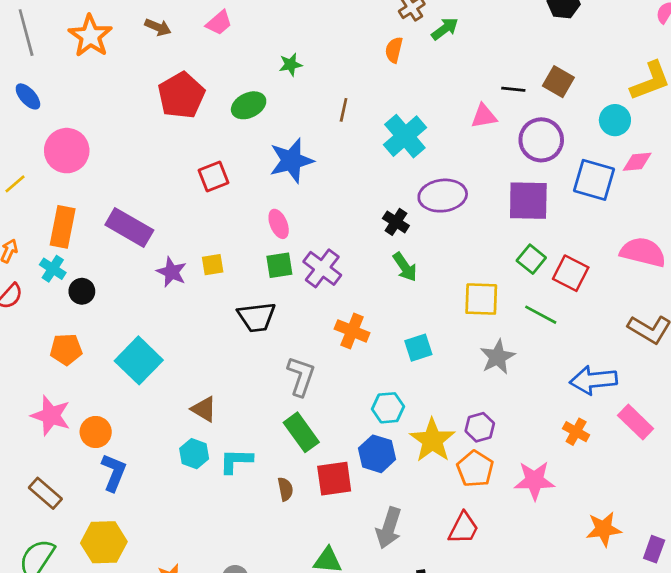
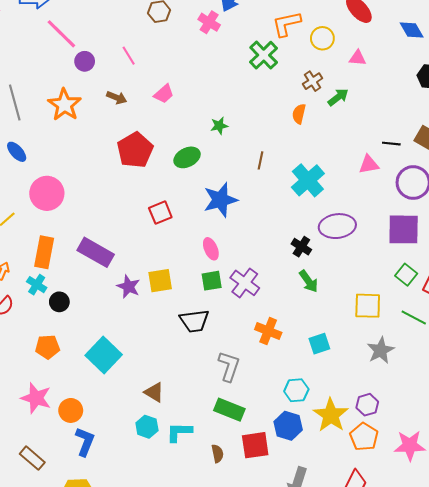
yellow square: (213, 265) -> (160, 281), size x1.4
green rectangle: (301, 432) -> (229, 410), turned -32

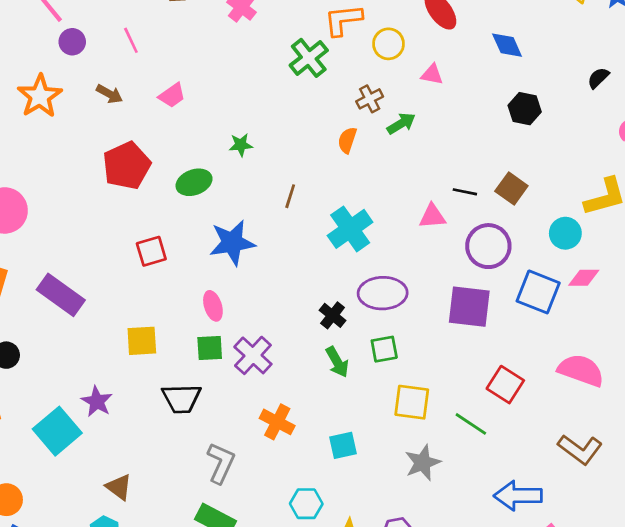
green square: (406, 275) -> (384, 349), moved, turned 35
purple star: (129, 287) -> (97, 401), moved

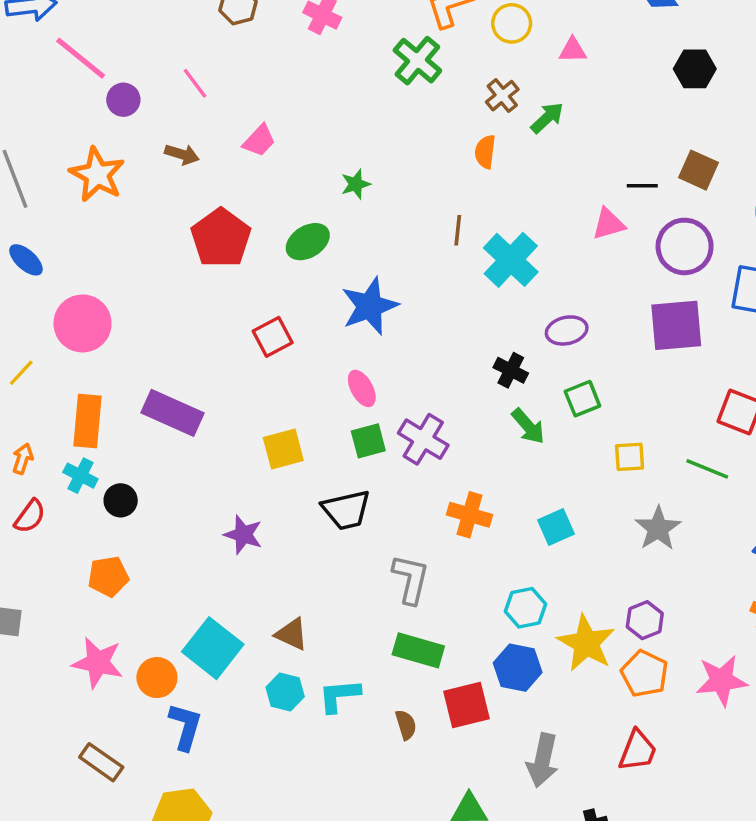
brown line: (290, 196) -> (458, 230), moved
purple ellipse: (383, 293) -> (567, 330), size x0.7
yellow square: (412, 402) -> (630, 457), size x0.7
cyan square: (57, 431) -> (213, 648), moved

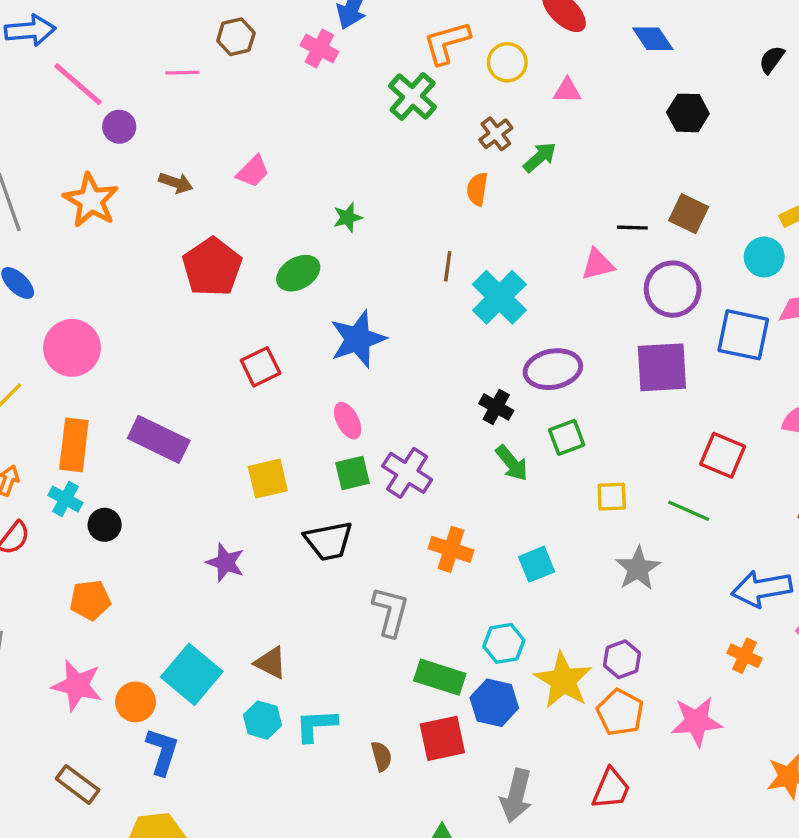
pink line: (195, 83) -> (182, 73), moved, turned -56
purple ellipse: (567, 330) -> (553, 369), size x1.4
green rectangle: (418, 650) -> (440, 677), moved

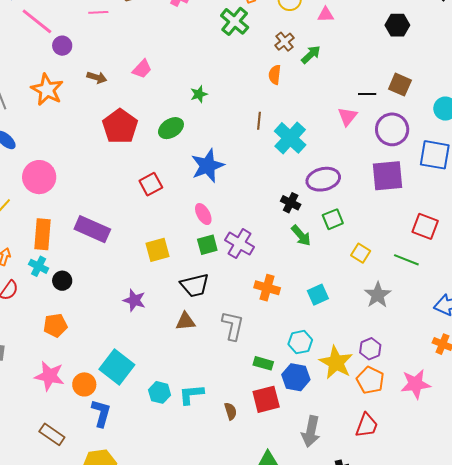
pink triangle: (598, 264) -> (347, 116), turned -35
yellow square: (612, 497) -> (361, 253), turned 36
brown triangle: (271, 663) -> (185, 321), moved, turned -30
green rectangle: (440, 677) -> (263, 363), size x0.7

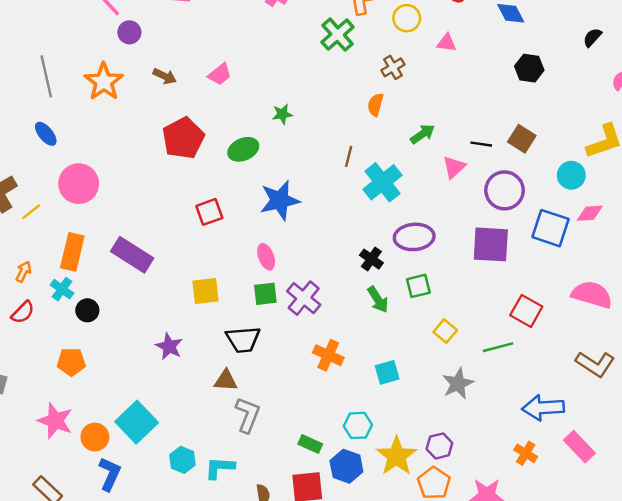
green arrow: (311, 55) -> (422, 134), moved
green line: (406, 260) -> (498, 347), turned -45
gray L-shape: (233, 326) -> (248, 415), moved

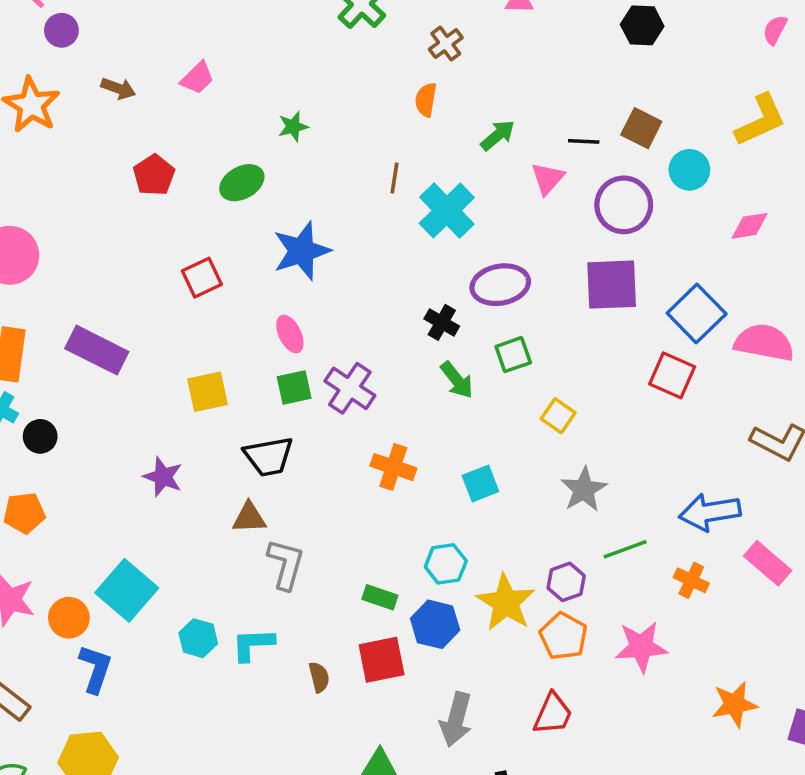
red pentagon: (183, 138) -> (154, 175), size x0.7
cyan circle: (571, 175) -> (689, 170), moved
blue square: (550, 228) -> (697, 313), moved, turned 33
green line: (498, 347) -> (625, 549), moved

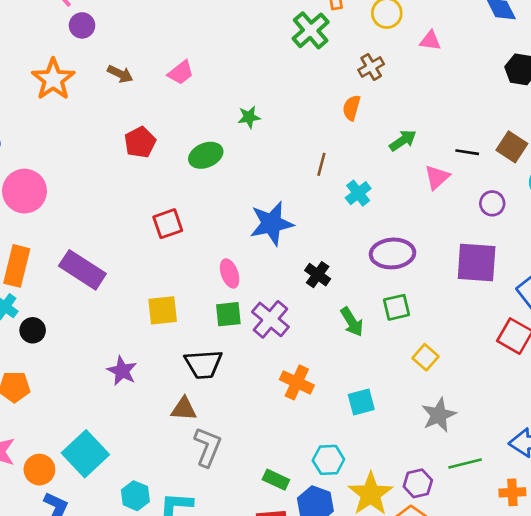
purple circle: (624, 205) -> (492, 203), size x0.6
cyan cross: (447, 211) -> (358, 193), size x0.6
blue star: (302, 251) -> (272, 223), moved
black cross: (442, 322) -> (318, 275), moved
orange cross: (691, 580) -> (512, 492), turned -35

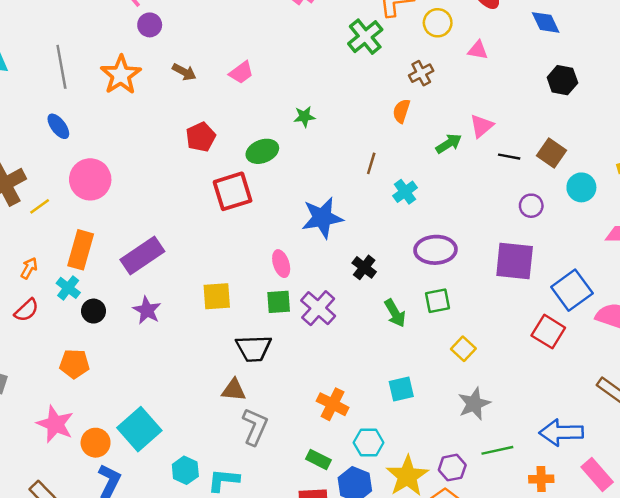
pink triangle: (437, 177) -> (482, 126), moved
red square: (168, 224) -> (233, 191), moved, size x1.4
purple rectangle: (82, 270) -> (142, 255), turned -69
purple star: (122, 371) -> (147, 310), moved
orange cross: (297, 382) -> (333, 404), moved

